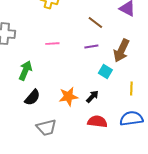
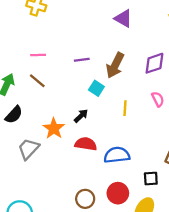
brown line: (95, 23) -> (37, 81), moved
orange star: (68, 97) -> (54, 128), moved, turned -30
blue semicircle: (131, 119) -> (117, 155), moved
gray trapezoid: (46, 128) -> (28, 149), turned 145

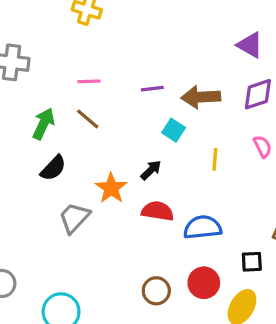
purple triangle: (123, 18) -> (250, 45), moved
brown arrow: (115, 65) -> (201, 97), turned 60

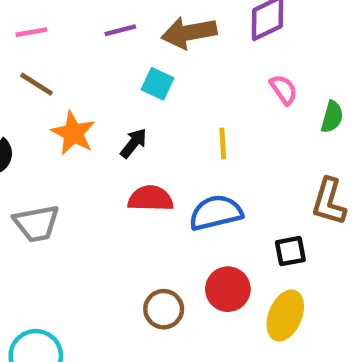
yellow line: (215, 159) -> (223, 144), moved
orange star: (111, 188) -> (73, 133), moved
gray trapezoid: (74, 218) -> (36, 223), turned -136

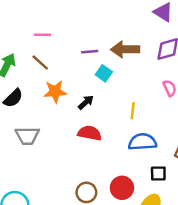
purple line: (120, 30) -> (90, 52), moved
orange star: (73, 133) -> (55, 92), turned 30
blue semicircle: (216, 213) -> (142, 142), moved

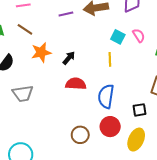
cyan square: (104, 73) -> (118, 37), moved
blue semicircle: (142, 142) -> (106, 96), moved, turned -70

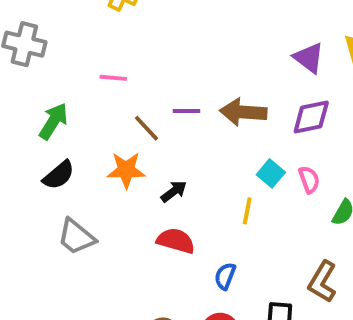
brown line: (25, 29) -> (147, 128), moved
gray trapezoid: (23, 94) -> (76, 237), turned 35
blue semicircle: (106, 96) -> (225, 276), size x0.6

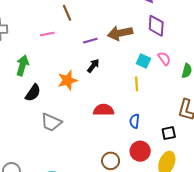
purple diamond: (311, 117) -> (156, 26), turned -60
brown line: (147, 128) -> (67, 13), moved, turned 35
black arrow: (174, 191) -> (93, 66), moved

